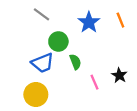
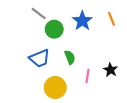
green circle: (58, 41) -> (54, 29), moved
pink line: (95, 82) -> (88, 76), turned 32
yellow circle: (36, 94) -> (55, 88), moved

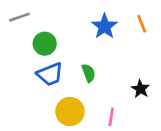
gray line: (39, 14) -> (19, 17), moved, turned -56
green circle: (54, 29) -> (45, 44), moved
pink line: (88, 76) -> (111, 117), moved

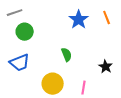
green circle: (45, 44) -> (25, 32), moved
blue trapezoid: (50, 74) -> (20, 63), moved

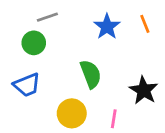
gray line: (15, 13) -> (47, 17), moved
green semicircle: (67, 55) -> (91, 74), size x1.5
black star: (106, 67) -> (144, 90), size x1.5

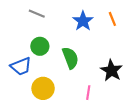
gray line: (47, 17) -> (37, 14), turned 42
green circle: (34, 43) -> (40, 46), moved
yellow circle: (72, 113) -> (43, 88), moved

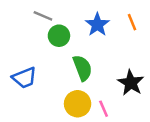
green circle: (40, 46) -> (59, 36), moved
yellow circle: (43, 88) -> (78, 104), moved
pink line: (88, 93) -> (104, 109), turned -32

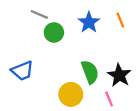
green semicircle: (82, 68) -> (90, 72), moved
pink line: (104, 109) -> (109, 99), moved

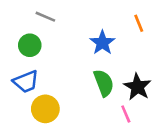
blue star: (89, 22) -> (102, 43), moved
green circle: (54, 32) -> (30, 45), moved
yellow circle: (71, 94) -> (45, 109), moved

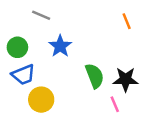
blue star: (102, 43) -> (60, 46), moved
green circle: (30, 45) -> (17, 47), moved
black star: (137, 87) -> (126, 79), turned -30

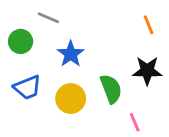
green circle: (17, 47) -> (21, 41), moved
black star: (126, 79) -> (147, 71), moved
yellow circle: (41, 100) -> (71, 99), moved

